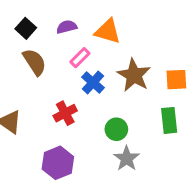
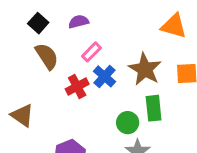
orange triangle: (108, 31) -> (174, 26), moved
red cross: (65, 113) -> (77, 87), moved
green rectangle: (169, 120) -> (154, 108), moved

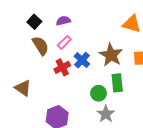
pink rectangle: (92, 52) -> (64, 42), moved

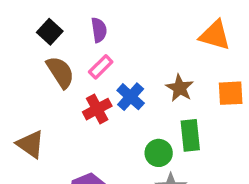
purple semicircle: (63, 21) -> (99, 30), turned 96
brown star: (111, 55) -> (180, 88), size x0.7

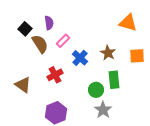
purple semicircle: (99, 30) -> (49, 23), moved
black square: (50, 32) -> (25, 29), moved
red cross: (97, 109) -> (55, 75), moved

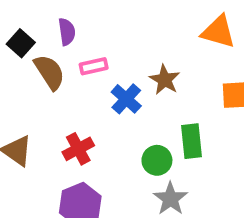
pink rectangle: (63, 41) -> (94, 66), turned 32
brown star: (108, 53) -> (165, 80), moved
red cross: (55, 75) -> (78, 149), moved

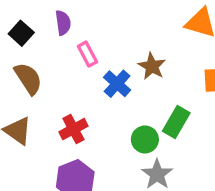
pink rectangle: (94, 66) -> (87, 54), turned 75
brown semicircle: (49, 72) -> (28, 78), moved
green rectangle: (191, 141) -> (176, 122), turned 36

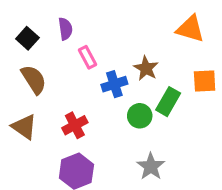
blue cross: (117, 84) -> (114, 84), turned 30
green rectangle: (176, 122) -> (168, 102), moved
green circle: (145, 139) -> (140, 116), moved

